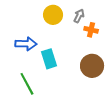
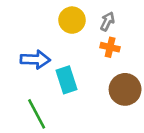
orange cross: (91, 30) -> (110, 47), moved

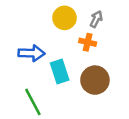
orange cross: (110, 47) -> (88, 42), moved
brown circle: (125, 89) -> (95, 80), moved

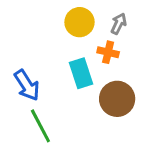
blue arrow: (32, 53) -> (27, 85), moved, turned 55
cyan rectangle: (60, 71) -> (81, 73), moved

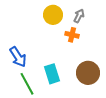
cyan rectangle: (81, 73) -> (52, 74), moved
brown circle: (117, 99) -> (88, 73), moved

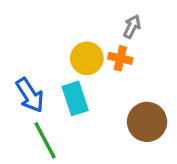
yellow circle: (53, 15) -> (87, 58), moved
cyan rectangle: (52, 74) -> (75, 98), moved

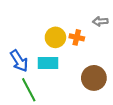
gray arrow: (132, 27) -> (100, 21), moved, turned -120
cyan rectangle: (75, 98) -> (48, 63), turned -72

